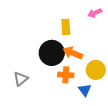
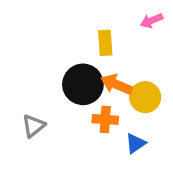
yellow circle: (96, 70) -> (145, 97), moved
blue triangle: (85, 90) -> (136, 143), turned 32

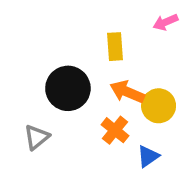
black circle: (83, 84) -> (68, 88), moved
orange cross: (105, 119) -> (115, 130), turned 35

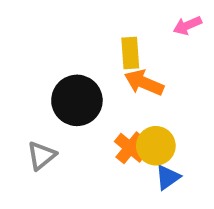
orange arrow: (127, 92) -> (144, 83), moved
yellow circle: (159, 106) -> (156, 146), moved

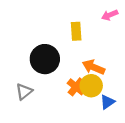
orange arrow: (144, 83) -> (94, 67), moved
blue triangle: (168, 177) -> (107, 102), moved

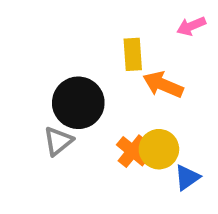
orange arrow: (94, 67) -> (163, 85), moved
gray triangle: (24, 92) -> (58, 141), moved

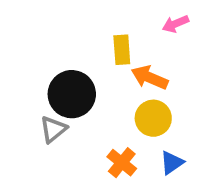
yellow circle: (159, 149) -> (153, 118), moved
orange cross: (133, 151) -> (122, 163), moved

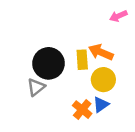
yellow rectangle: (122, 50) -> (82, 60), moved
blue triangle: (172, 163) -> (101, 105), moved

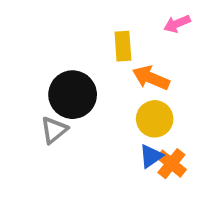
yellow rectangle: (82, 60) -> (123, 46), moved
orange cross: (82, 110) -> (171, 164), moved

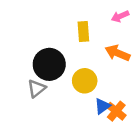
orange arrow: (151, 78) -> (118, 53), moved
yellow circle: (155, 119) -> (85, 81), moved

